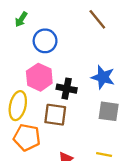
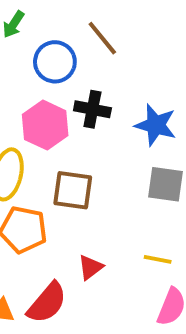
brown line: (97, 19) -> (102, 38), moved
black cross: (67, 89) -> (92, 109), moved

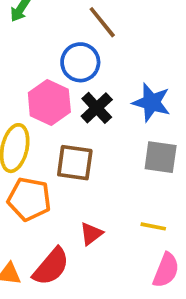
blue circle: (55, 62) -> (80, 62), moved
black cross: (92, 109) -> (97, 108), moved, turned 36

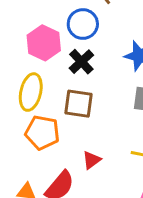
pink hexagon: (49, 102) -> (44, 43), moved
black cross: (97, 108) -> (81, 62), moved

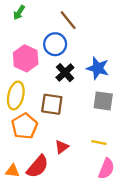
black cross: (81, 62) -> (65, 73), moved
orange pentagon: (42, 133) -> (25, 126), turned 30

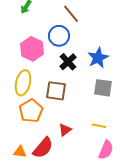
blue star: (98, 68) -> (98, 58), turned 30

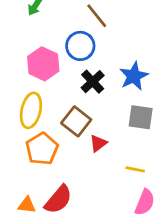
brown square: (56, 91) -> (76, 121), turned 30
red triangle: (65, 130) -> (98, 143), moved

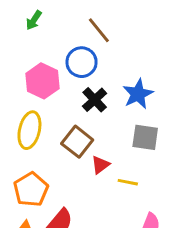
orange pentagon: (42, 149) -> (31, 189), moved
yellow line: (135, 169) -> (128, 182), moved

